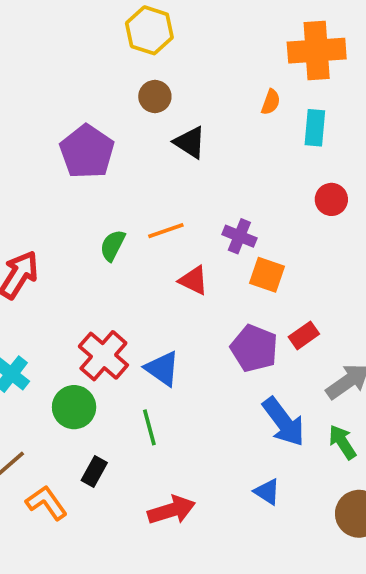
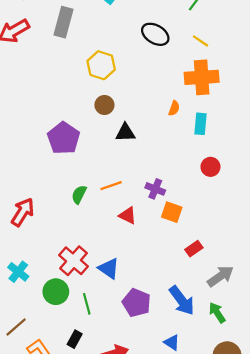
black triangle: (190, 142) -> (125, 133), turned -35
purple pentagon: (254, 348) -> (136, 303), moved
green line: (149, 427) -> (87, 304), moved
black rectangle: (94, 471) -> (75, 339), moved

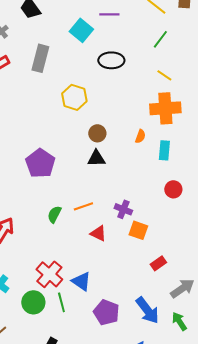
black ellipse: (155, 34) -> (111, 60), moved, turned -30
brown circle: (104, 105) -> (97, 133), moved
green line: (87, 304) -> (61, 302), moved

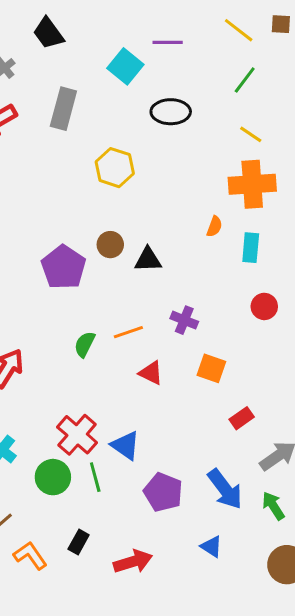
brown circle: (97, 133) -> (110, 245), moved
purple cross: (123, 209) -> (184, 320), moved

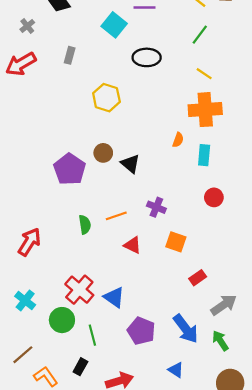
gray rectangle: (63, 109) -> (70, 55), size x0.6
black triangle: (148, 260) -> (130, 164), turned 42
green semicircle: (85, 344) -> (85, 225), turned 144
green line: (95, 477) -> (92, 335), moved

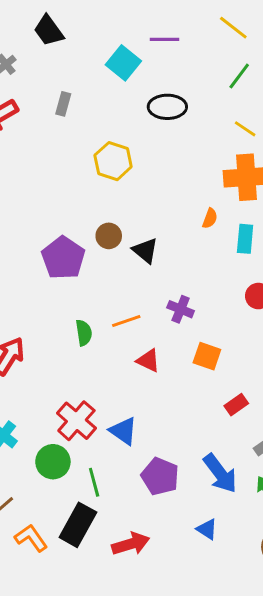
black rectangle: (80, 367) -> (78, 525), size x1.8

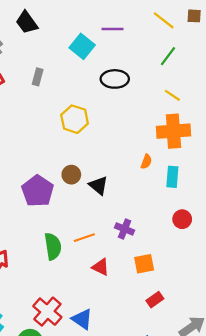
green semicircle: (84, 333) -> (53, 246), size x1.4
orange square: (207, 356) -> (144, 264), turned -30
red rectangle: (236, 405) -> (155, 300), moved

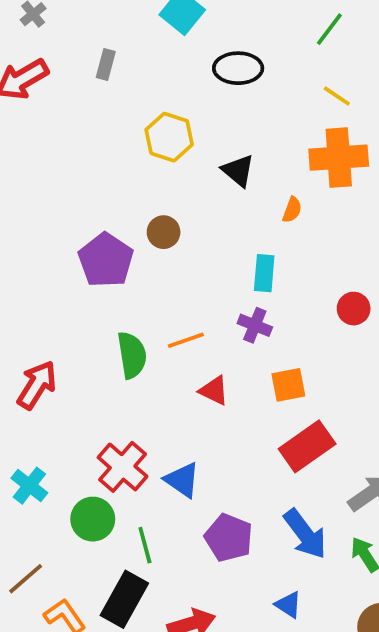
cyan rectangle: (172, 177) -> (264, 273), moved
black triangle: (98, 185) -> (238, 171), moved
red rectangle: (155, 300) -> (307, 446), size x1.8

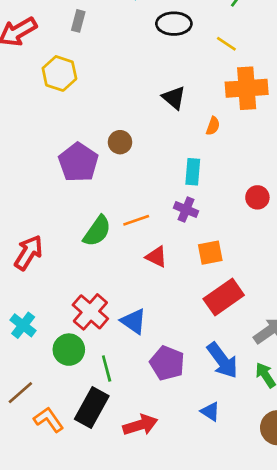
yellow line: (337, 96) -> (226, 44), moved
yellow hexagon: (169, 137) -> (59, 73), moved
green semicircle: (132, 355) -> (97, 231), turned 44

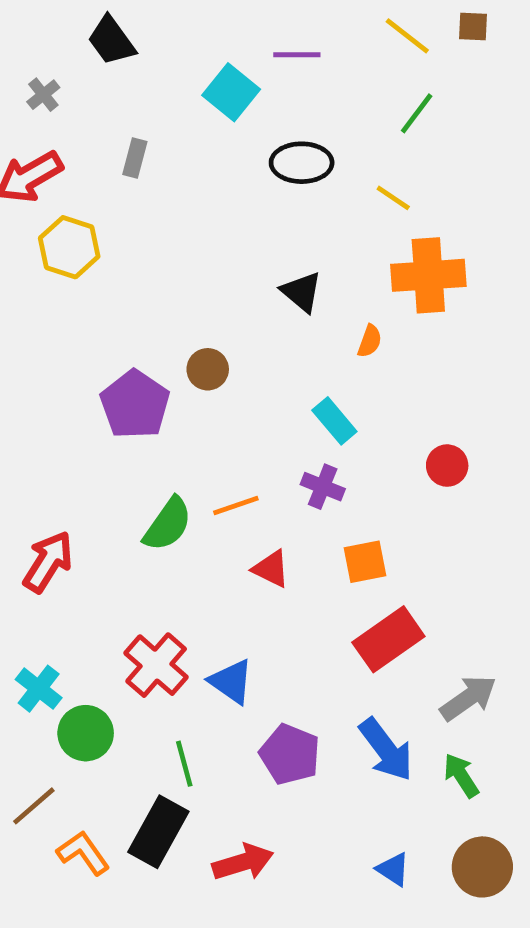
yellow hexagon: (59, 73) -> (69, 247), moved
cyan rectangle: (193, 172) -> (334, 421), turned -45
green circle: (69, 350) -> (86, 733), moved
blue triangle: (210, 412) -> (393, 869), moved

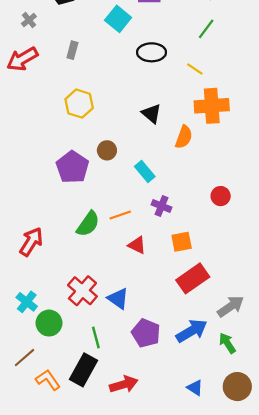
yellow hexagon: (69, 247) -> (79, 104), moved
orange semicircle: (370, 341) -> (184, 137), size x1.5
cyan rectangle: (334, 421) -> (145, 172), moved
blue arrow: (386, 750) -> (192, 331), turned -84

